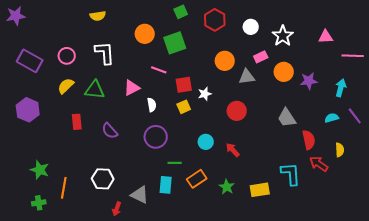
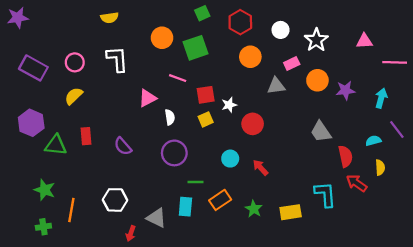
orange circle: (225, 61) -> (250, 57), moved
green triangle: (95, 90) -> (56, 145), moved
red circle: (237, 111) -> (253, 124), moved
cyan semicircle: (332, 118) -> (373, 141), moved

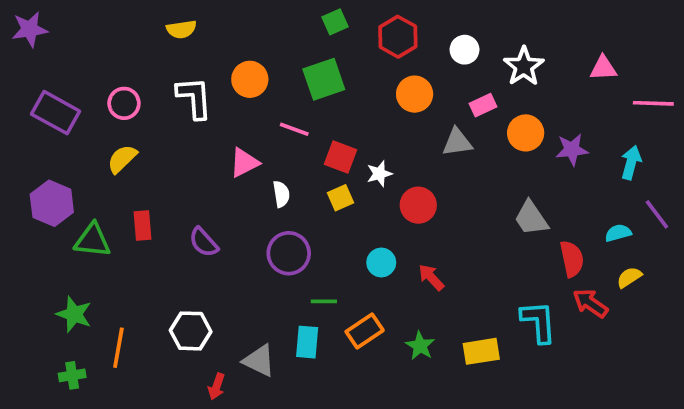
orange circle: (162, 38) -> (250, 79), moved
red square: (206, 95) -> (341, 157), turned 30
yellow semicircle: (380, 167) -> (629, 277), turned -120

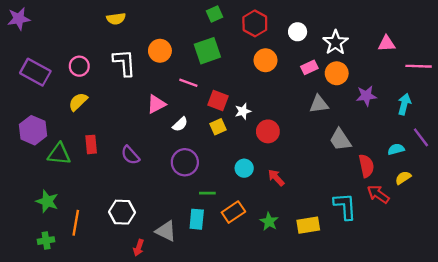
orange circle: (526, 133) -> (337, 73), moved
gray triangle: (457, 142) -> (319, 104), moved
white semicircle: (281, 194) -> (180, 124), turned 56

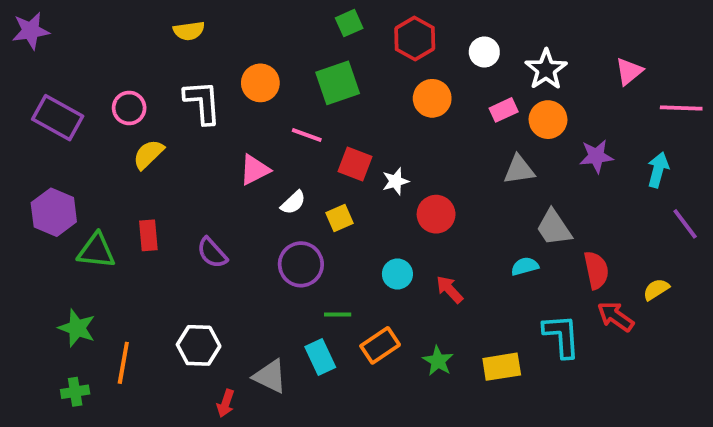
pink triangle: (387, 44) -> (629, 71), turned -36
yellow semicircle: (78, 102) -> (148, 154), moved
yellow square: (218, 127) -> (340, 218), moved
cyan semicircle: (396, 149) -> (525, 266), moved
cyan rectangle: (197, 219) -> (320, 357), turned -30

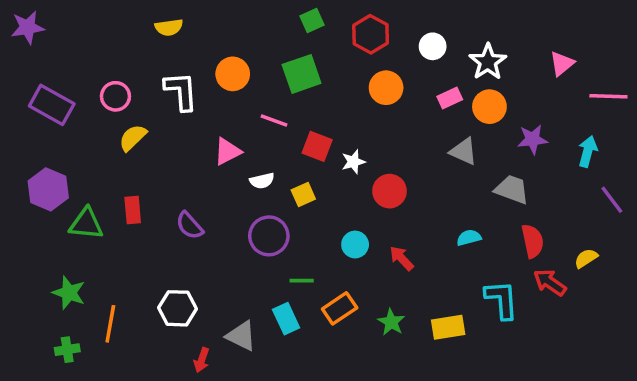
gray triangle: (519, 170) -> (464, 151), turned 32
white semicircle: (293, 203) -> (262, 181), turned 30
gray trapezoid: (554, 228) -> (512, 189), moved, turned 144

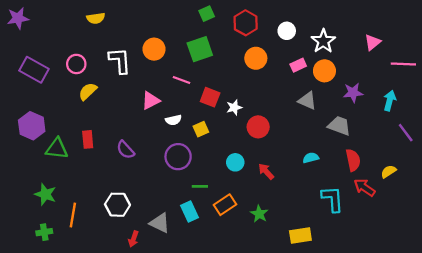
yellow semicircle: (169, 27) -> (96, 18), moved
yellow rectangle: (448, 327) -> (300, 236), moved

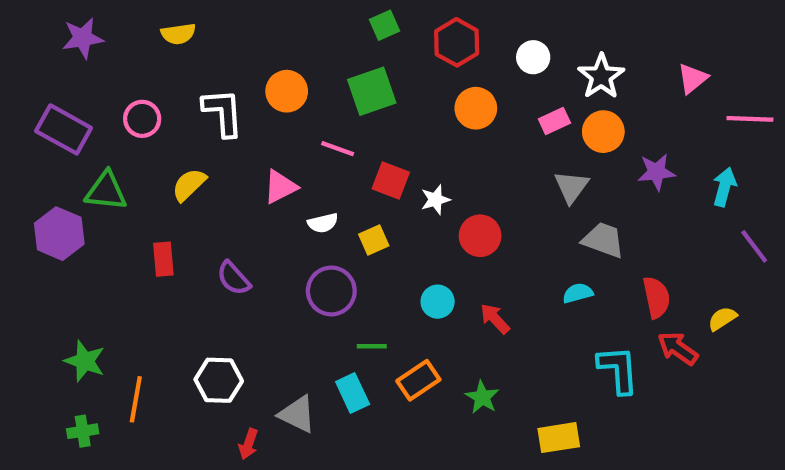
purple star: (18, 18) -> (83, 38), moved
yellow semicircle: (88, 91) -> (189, 185), moved
gray triangle: (307, 101) -> (571, 187), turned 42
gray trapezoid: (339, 126) -> (603, 240), moved
green triangle: (57, 149) -> (106, 191), moved

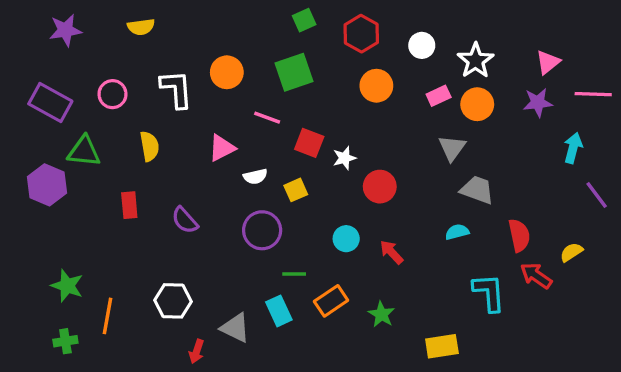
purple star: (656, 172) -> (538, 103), moved
yellow semicircle: (189, 185) -> (149, 146), turned 124

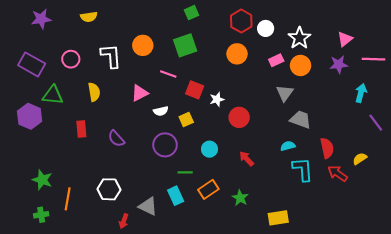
red hexagon: (361, 34) -> (241, 21), moved
cyan circle: (346, 239) -> (209, 149), moved
cyan L-shape: (489, 292) -> (303, 169), moved

